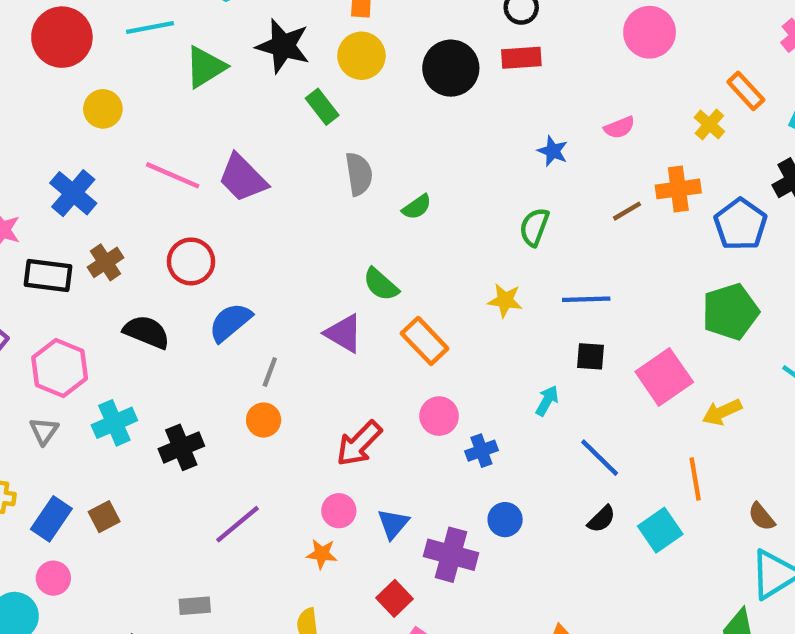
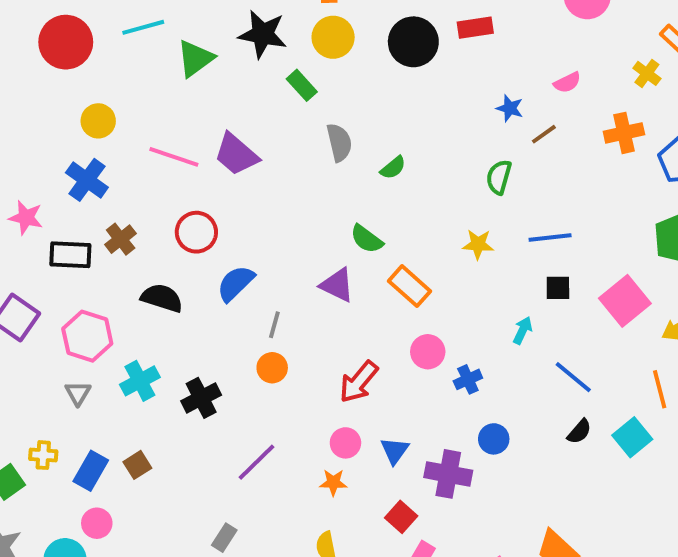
yellow circle: (103, 109) -> (98, 121), moved
brown line: (627, 211) -> (544, 134), moved
gray rectangle: (195, 606) -> (224, 538), turned -48

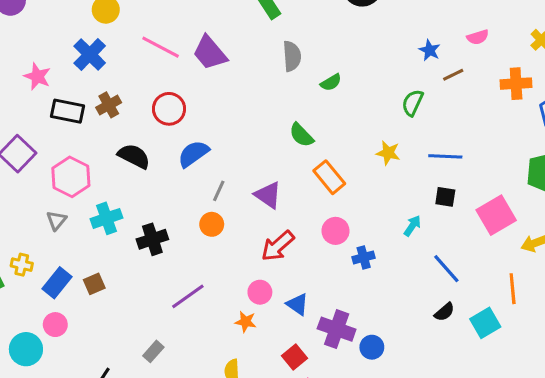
purple triangle: (337, 285) -> (268, 195), moved
blue circle: (494, 439) -> (372, 347), moved
blue triangle: (395, 451) -> (297, 304), turned -40

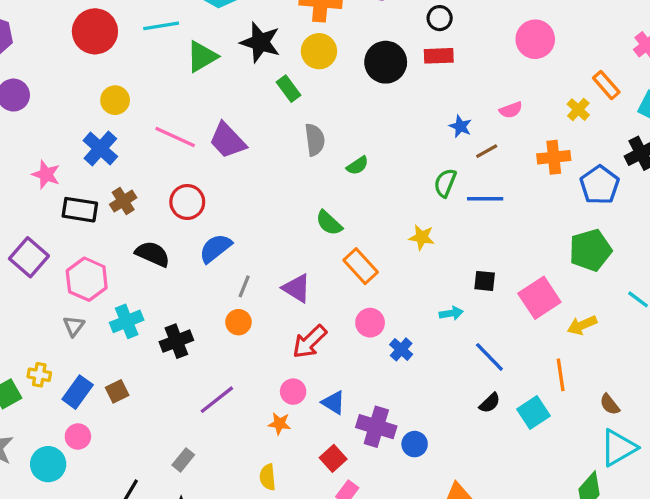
blue line: (445, 156) -> (485, 199), moved
cyan arrow: (412, 226) -> (451, 313), turned 50
blue cross: (364, 257) -> (401, 349), turned -30

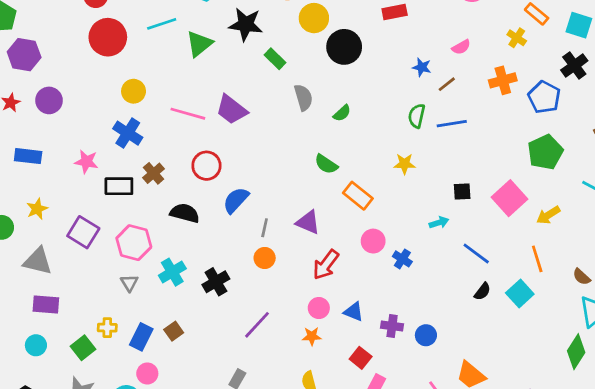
yellow circle: (319, 51) -> (314, 18), moved
black circle: (386, 62) -> (344, 47), moved
purple cross: (376, 427) -> (392, 326), size x0.7

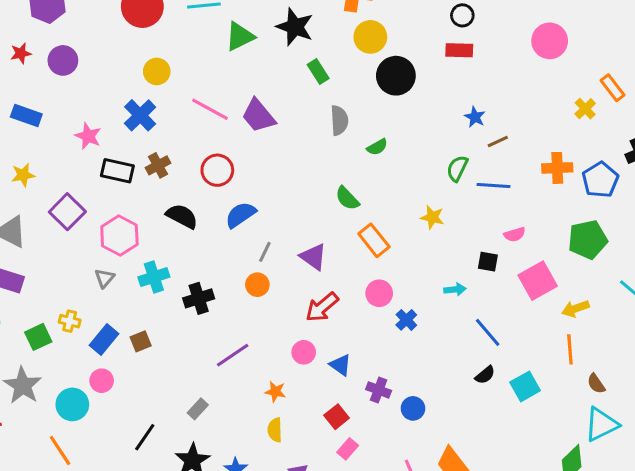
pink semicircle: (461, 47) -> (515, 234), moved
orange cross: (503, 80) -> (557, 168), moved
orange line: (537, 259) -> (570, 349), moved
orange star: (312, 336) -> (275, 392), moved

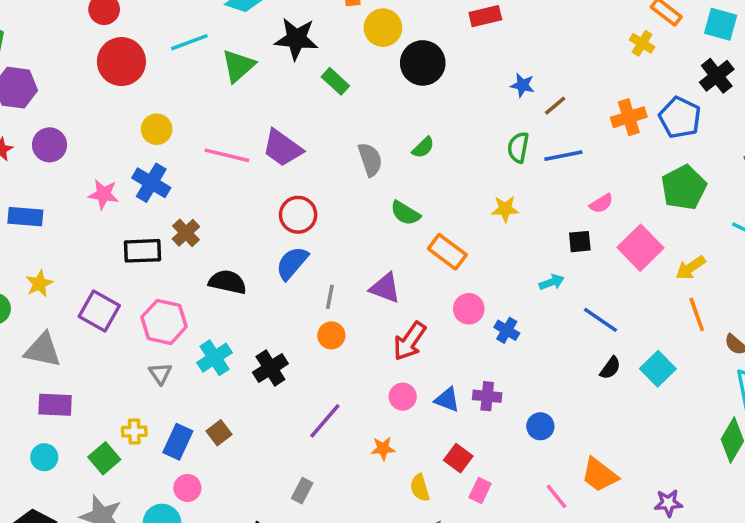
gray semicircle: (339, 120) -> (370, 160), moved
pink star: (88, 136) -> (103, 194), moved
red circle: (217, 170) -> (298, 215), moved
purple cross: (379, 390) -> (487, 396), moved
yellow semicircle: (275, 430) -> (420, 488), moved

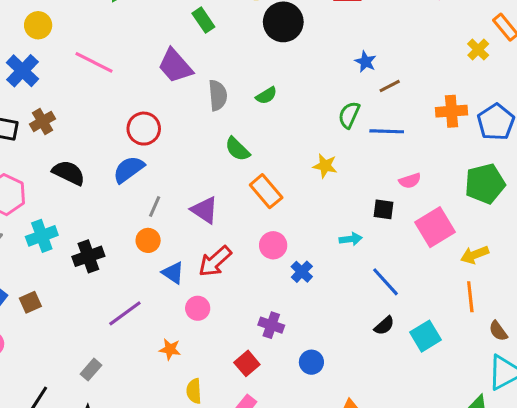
purple trapezoid: (282, 148) -> (175, 66), moved
blue triangle: (447, 400) -> (173, 273), moved
red square: (458, 458) -> (247, 363), moved

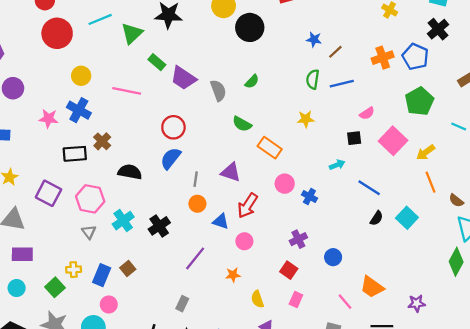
green rectangle: (203, 20) -> (157, 62), moved
purple cross: (271, 325) -> (298, 239), turned -30

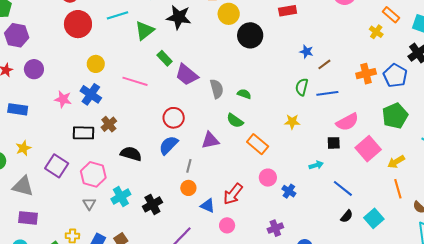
green semicircle: (252, 81) -> (244, 94), moved, turned -120
pink semicircle: (367, 113) -> (347, 122), size x1.6
purple triangle: (231, 172) -> (210, 140), moved, turned -36

